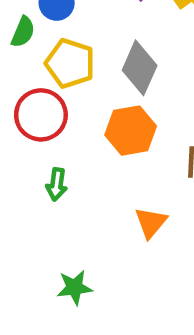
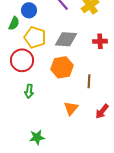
gray diamond: (140, 68) -> (66, 39), turned 70

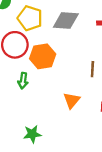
orange hexagon: (62, 67) -> (43, 56), moved

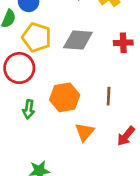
orange hexagon: (43, 56) -> (65, 97), moved

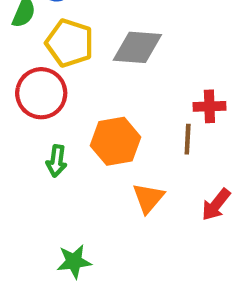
red cross: (123, 43) -> (209, 106), moved

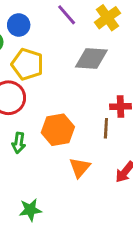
gray diamond: (137, 47) -> (91, 58), moved

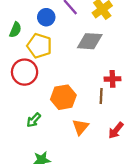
blue circle: (19, 25) -> (46, 17), moved
green arrow: (19, 143) -> (34, 120), moved, turned 35

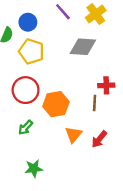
blue circle: (46, 17) -> (28, 22), moved
red circle: (25, 72) -> (26, 90), moved
red arrow: (116, 130) -> (99, 139), moved

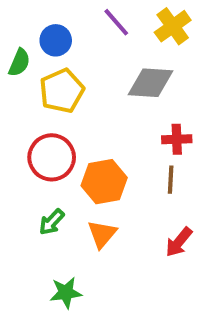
yellow pentagon: (31, 51) -> (62, 91), turned 30
red cross: (106, 85) -> (177, 139), moved
orange triangle: (74, 135) -> (102, 234), moved

